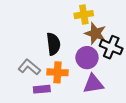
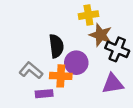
purple circle: (87, 58) -> (76, 63), moved
purple triangle: (93, 84) -> (113, 84), moved

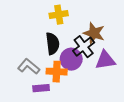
yellow cross: (88, 15) -> (59, 15), moved
black cross: (117, 49) -> (84, 47), moved, turned 30
purple triangle: (113, 84) -> (105, 60), moved

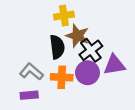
brown star: (94, 33) -> (77, 36), moved
purple circle: (71, 59) -> (87, 73), moved
purple rectangle: (41, 88) -> (29, 95), moved

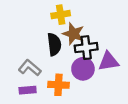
black cross: (91, 50) -> (86, 48), turned 30
orange cross: (62, 77) -> (58, 85), moved

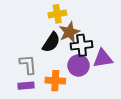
brown star: (73, 34) -> (69, 32), turned 30
black semicircle: (54, 44) -> (51, 42), turned 40
gray L-shape: (30, 68) -> (28, 64), turned 45

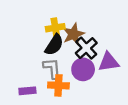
yellow cross: (57, 14) -> (55, 28), moved
black cross: (82, 45) -> (86, 48), turned -35
gray L-shape: (28, 64) -> (52, 68), moved

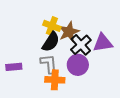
yellow cross: (55, 28) -> (52, 26), turned 30
purple triangle: (109, 62) -> (103, 43), moved
purple rectangle: (27, 91) -> (14, 67), moved

